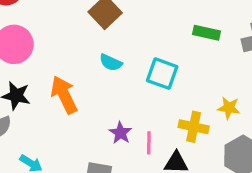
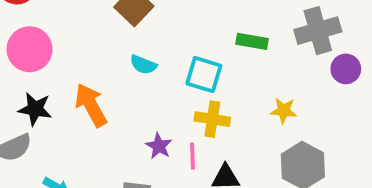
green rectangle: (207, 33) -> (252, 41), moved
yellow cross: (194, 127) -> (212, 119), moved

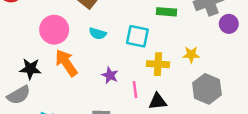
pink circle: (30, 49) -> (54, 30), moved
yellow cross: (212, 119) -> (158, 64), moved
purple star: (159, 146) -> (110, 75), moved

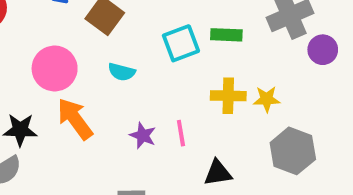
cyan square: (137, 36) -> (181, 43), moved, turned -30
yellow cross: (158, 64) -> (228, 96), moved
pink line: (135, 90) -> (181, 133), moved

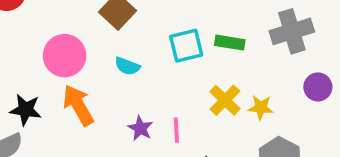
purple circle: (323, 50) -> (318, 87), moved
yellow cross: (228, 96) -> (225, 100), turned 36

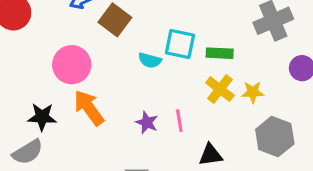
green rectangle: (230, 43) -> (220, 53), moved
cyan square: (186, 46) -> (180, 44), turned 32
cyan semicircle: (127, 66) -> (150, 60), moved

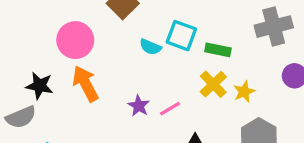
yellow star: (253, 92) -> (244, 92), turned -30
pink line: (179, 121) -> (170, 109), turned 60

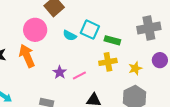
pink circle: (75, 40) -> (35, 30), moved
yellow cross: (213, 84) -> (108, 62), turned 30
yellow star: (244, 92) -> (135, 68), moved

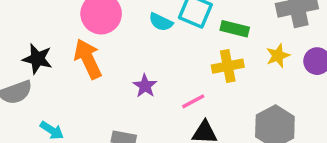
yellow star: (135, 68) -> (278, 56), moved
pink line: (79, 75) -> (193, 101), moved

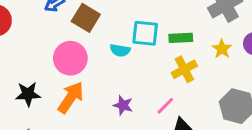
black star: (37, 59) -> (28, 94), moved
orange arrow: (88, 59) -> (71, 97), turned 76

